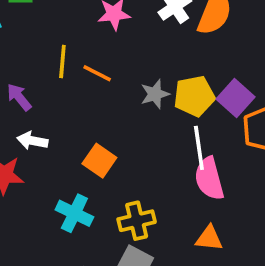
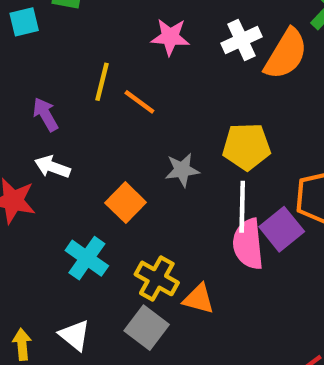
gray star: (155, 94) -> (182, 170), moved
purple square: (235, 98) -> (282, 229), moved
yellow cross: (137, 221) -> (157, 278), turned 33
orange triangle: (209, 238) -> (199, 299), moved

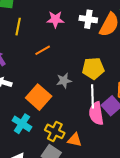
white cross: (241, 40) -> (88, 19), turned 36
yellow line: (102, 82) -> (18, 27), moved
orange line: (139, 102) -> (43, 50), turned -63
orange square: (126, 203) -> (39, 97), size x1.4

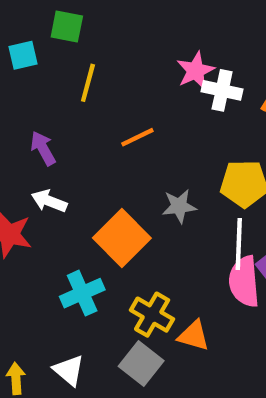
pink star: (55, 19) -> (196, 71), moved, turned -30
white cross: (88, 19) -> (222, 90), moved
cyan cross: (22, 124) -> (82, 293), turned 30

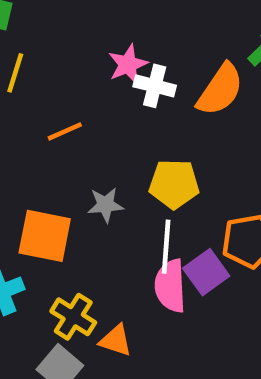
orange square: (122, 238) -> (45, 236), turned -36

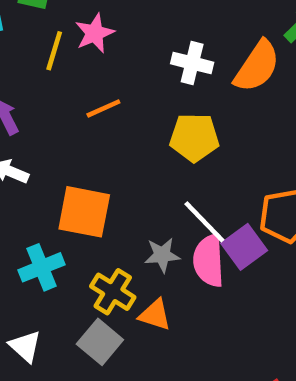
pink star: (128, 64) -> (95, 33), moved
yellow pentagon: (174, 184) -> (194, 137), moved
gray star: (106, 205) -> (162, 255), moved
white line: (166, 247) -> (204, 222), turned -48

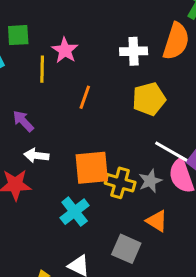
orange line: (103, 108) -> (85, 97), turned -30
yellow cross: (113, 292) -> (120, 183), moved
orange triangle: (155, 315) -> (157, 221), turned 30

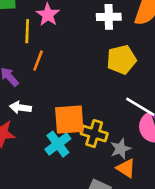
orange line: (85, 97) -> (38, 61), moved
gray star: (150, 181) -> (121, 149), moved
cyan cross: (75, 212) -> (58, 144), moved

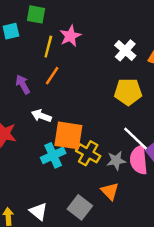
white cross: (109, 17) -> (125, 50), turned 30
white arrow: (20, 108) -> (41, 116), moved
gray star: (121, 149) -> (116, 161), moved

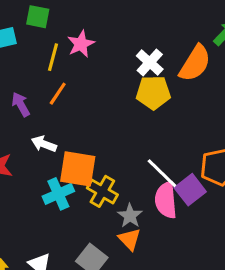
yellow pentagon: (128, 92) -> (153, 93), moved
gray star: (116, 161) -> (130, 216), moved, turned -30

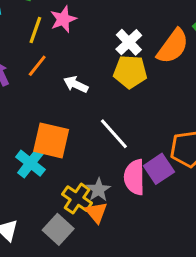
white arrow: (44, 144) -> (76, 84), moved
white line: (162, 173) -> (114, 134), moved
yellow cross: (102, 191) -> (77, 199), moved
cyan cross: (58, 194) -> (30, 163), turned -32

